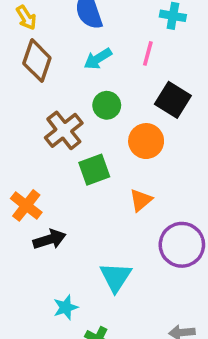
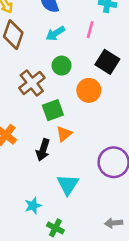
orange triangle: (141, 200) -> (64, 134), moved
black arrow: (49, 239) -> (43, 150), moved, turned 125

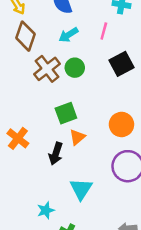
black square: (107, 62) -> (121, 64), turned 30
brown cross: (32, 83) -> (47, 69), moved
orange circle: (89, 90) -> (121, 124), moved

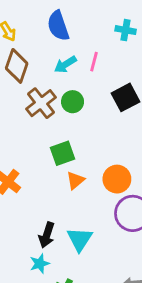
pink line: (104, 31) -> (94, 62), moved
orange circle: (121, 124) -> (117, 179), moved
black arrow: (56, 154) -> (47, 235), moved

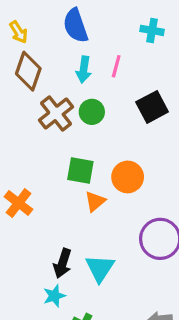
cyan arrow: (65, 64) -> (84, 70), turned -50
green square: (62, 153) -> (80, 170), turned 30
orange circle: (117, 179) -> (128, 177), moved

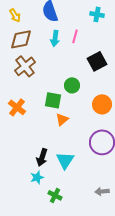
brown diamond: (28, 71) -> (21, 39), turned 60
green circle: (92, 112) -> (72, 85), moved
brown cross: (56, 113) -> (25, 66), moved
orange circle: (128, 177) -> (102, 104), moved
orange cross: (19, 203) -> (17, 107), moved

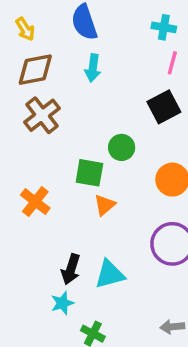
pink line: (75, 36) -> (172, 63), moved
orange cross: (17, 107) -> (35, 202), moved
cyan triangle: (65, 160) -> (110, 274), turned 42

